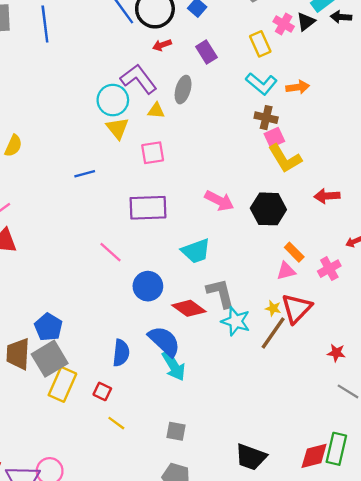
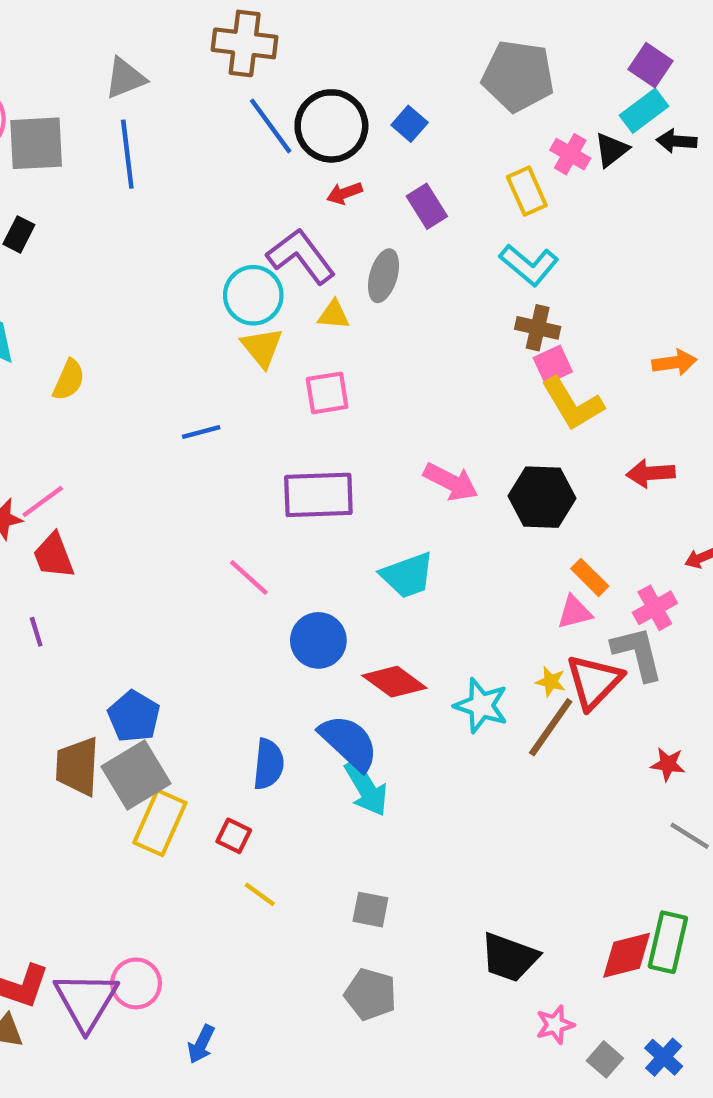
orange arrow: (298, 87) -> (674, 363), moved
gray L-shape: (220, 293) -> (638, 653), moved

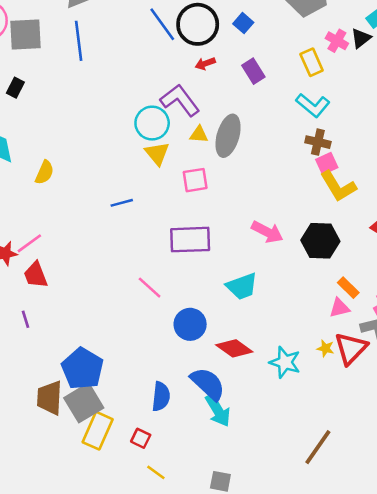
gray ellipse: (384, 276) -> (228, 136), moved, size x1.4
blue pentagon: (134, 716) -> (82, 369), size x1.4
brown line: (551, 727) -> (318, 447), moved

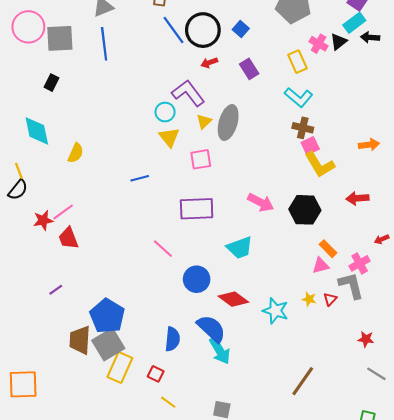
cyan circle: (152, 123) -> (165, 112), size x0.7
yellow triangle: (199, 134) -> (204, 121), turned -49
purple line: (26, 319) -> (56, 290), moved, turned 72
red triangle: (351, 348) -> (330, 299), size x0.5

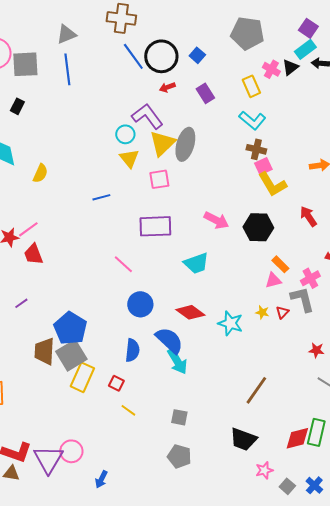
yellow triangle: (204, 121) -> (162, 143), size x1.8
red arrow: (357, 198) -> (308, 216), turned 60
blue circle: (197, 279) -> (140, 304), moved

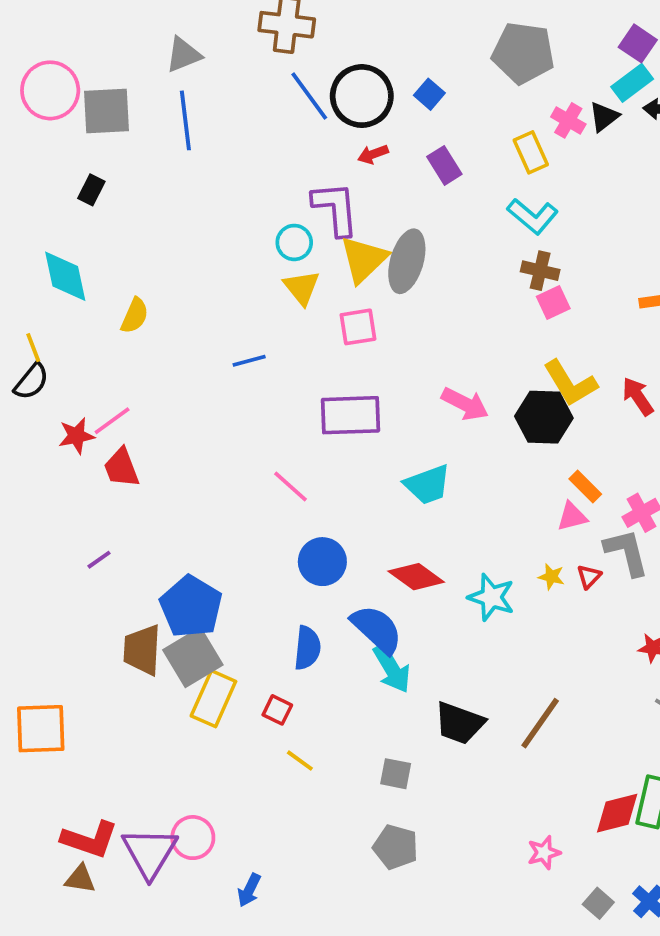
purple L-shape: (147, 116) -> (336, 209), turned 32
yellow L-shape: (272, 184) -> (570, 383), moved
black trapezoid: (243, 439) -> (459, 723), moved
pink star: (264, 470) -> (544, 853), moved

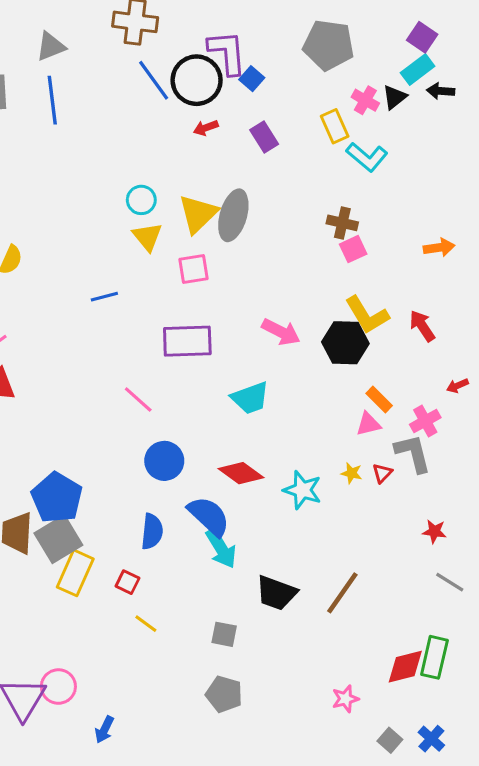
purple L-shape: (336, 209) -> (227, 53), moved
cyan L-shape: (533, 216) -> (367, 157), moved

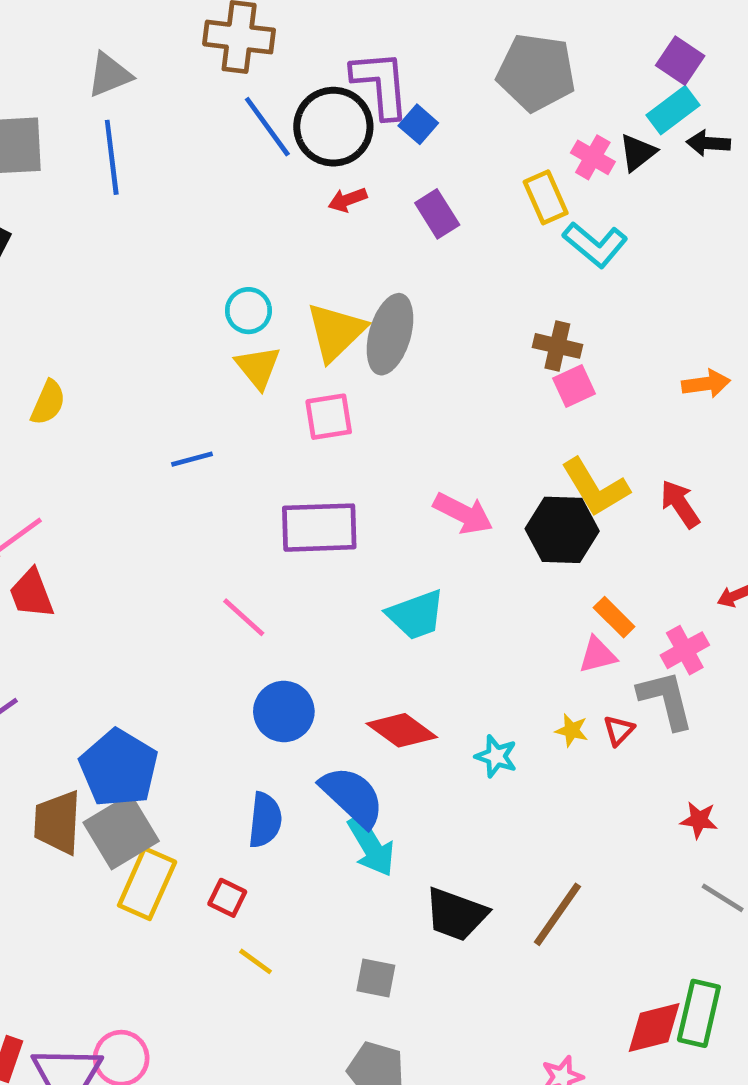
cyan star: (302, 490) -> (496, 756), size x0.7

